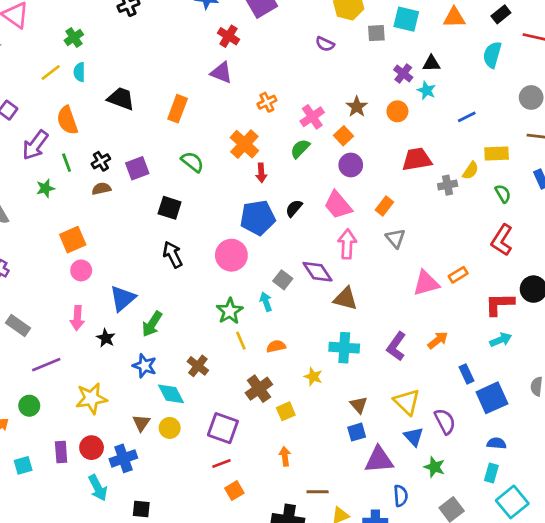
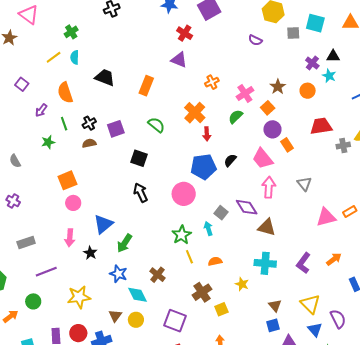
purple arrow: (35, 145) -> (41, 110), size x0.6
orange rectangle: (384, 206) -> (287, 145), moved, turned -72
gray rectangle: (18, 325) -> (26, 242), turned -54

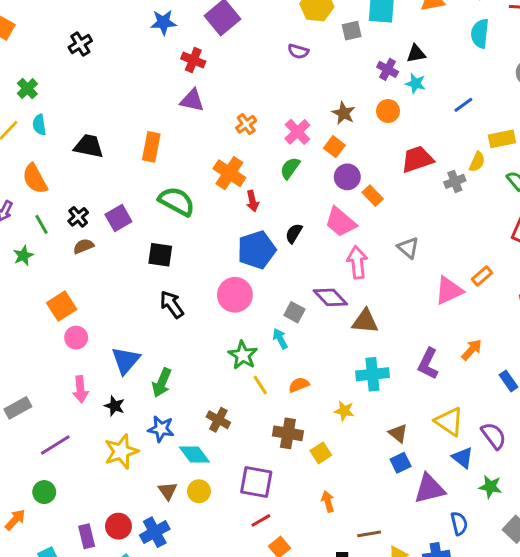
green semicircle: (156, 125) -> (177, 201), size x1.4
brown cross: (202, 292) -> (288, 433), turned -36
yellow star: (79, 297) -> (121, 451), moved

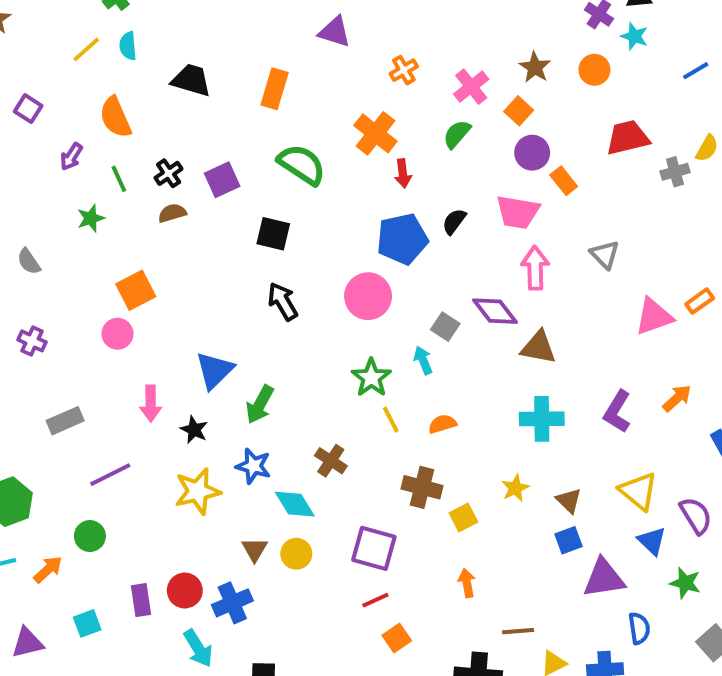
pink trapezoid: (341, 222) -> (518, 212), turned -36
pink circle: (76, 338) -> (117, 334), moved
yellow star: (344, 411) -> (515, 488), moved, turned 30

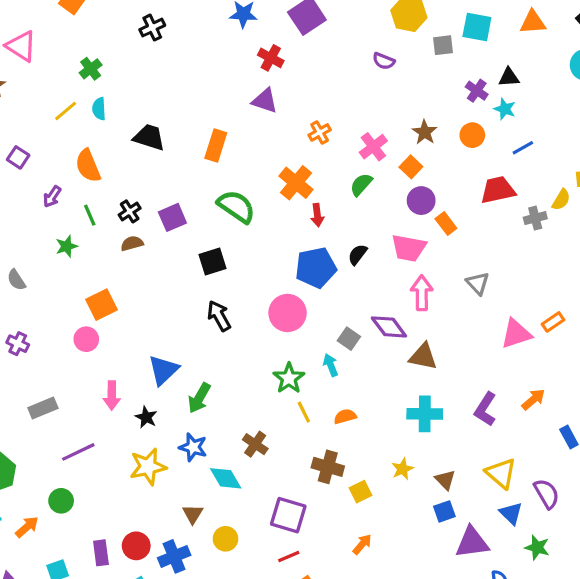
blue line: (696, 71) -> (523, 148), moved
black square: (273, 234) -> (213, 262), turned -32
yellow circle: (296, 554) -> (226, 539), moved
orange arrow: (467, 583) -> (362, 544), turned 50

